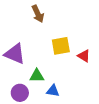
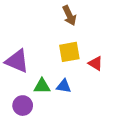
brown arrow: (38, 14) -> (69, 16), moved
blue triangle: (53, 91) -> (64, 86), moved

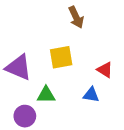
yellow square: (69, 52) -> (61, 57), moved
blue triangle: (64, 86) -> (91, 95), moved

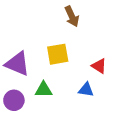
purple circle: (25, 116) -> (14, 100), moved

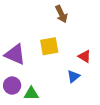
green triangle: (43, 90) -> (31, 94), moved
blue triangle: (86, 90) -> (73, 76), turned -48

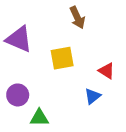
purple triangle: (15, 54) -> (19, 39), moved
purple circle: (12, 86) -> (18, 95), moved

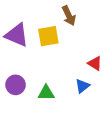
yellow square: (62, 58) -> (48, 36), moved
green triangle: (39, 118) -> (46, 93), moved

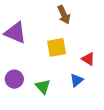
yellow square: (48, 36) -> (57, 47), moved
green triangle: (46, 93) -> (43, 86), turned 49

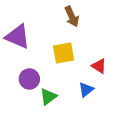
purple circle: (14, 79) -> (29, 79), moved
green triangle: (43, 86) -> (48, 97), turned 35

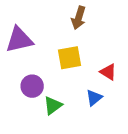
brown arrow: (72, 16) -> (79, 18), turned 42
purple triangle: (18, 37) -> (19, 40), turned -36

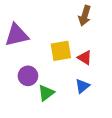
brown arrow: (79, 18) -> (85, 16), moved
red triangle: (108, 72) -> (85, 58), moved

